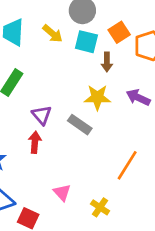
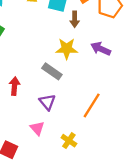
purple triangle: (42, 115) -> (47, 102), moved

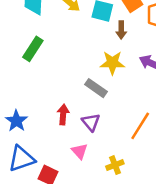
red arrow: (14, 86) -> (63, 115), moved
yellow cross: (69, 141) -> (115, 165), turned 35

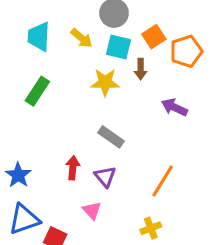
yellow star: (112, 63) -> (105, 82), moved
yellow cross: (115, 165) -> (151, 228), moved

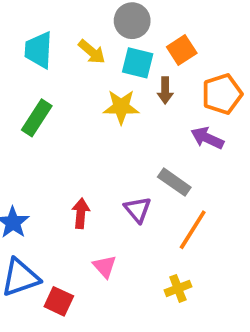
orange pentagon: (186, 51) -> (222, 94), moved
gray rectangle: (111, 137) -> (174, 182), moved
purple triangle: (105, 177) -> (138, 210), moved

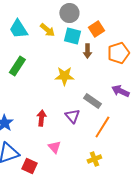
cyan trapezoid: (39, 50) -> (18, 29), turned -35
yellow star: (121, 107) -> (64, 76), moved
purple arrow: (207, 138) -> (120, 91), moved

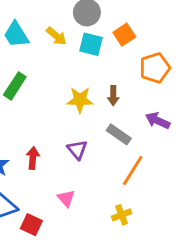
brown arrow: (87, 51) -> (113, 96), moved
purple triangle: (72, 116) -> (77, 150), moved
red arrow: (41, 118) -> (33, 158), moved

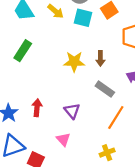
purple triangle: (77, 150) -> (72, 111), moved

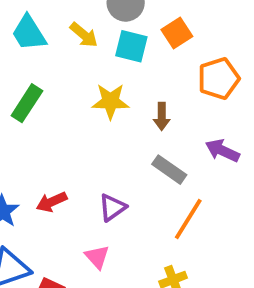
yellow star: (74, 62) -> (110, 101), moved
red arrow: (37, 108) -> (52, 202), turned -119
purple triangle: (72, 111) -> (112, 208), turned 35

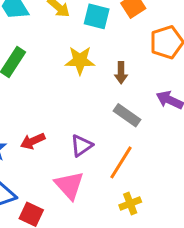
orange line: (188, 219) -> (121, 162), moved
pink triangle: (97, 257) -> (69, 185), size x1.5

